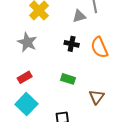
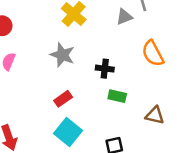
black cross: (72, 44) -> (105, 69), moved
brown triangle: (97, 97) -> (155, 115), turned -49

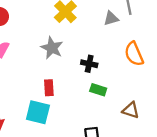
red rectangle: (63, 99) -> (49, 88), turned -63
cyan square: (68, 132) -> (38, 112), moved, turned -30

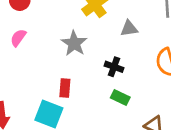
gray triangle: (111, 18) -> (129, 28), moved

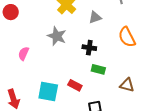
pink semicircle: (18, 38) -> (24, 54), moved
red rectangle: (65, 88) -> (75, 85), moved, turned -56

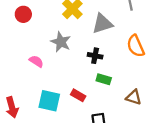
red circle: (11, 12) -> (23, 14), moved
gray triangle: (95, 17) -> (102, 24), size x1.5
pink semicircle: (24, 54) -> (36, 61), moved, turned 96

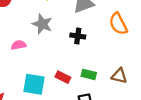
pink semicircle: (36, 61) -> (19, 45), turned -40
green rectangle: (104, 79) -> (89, 74), moved

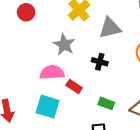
pink semicircle: (19, 45) -> (52, 72), moved, size x1.5
red rectangle: (63, 77) -> (74, 86), moved

